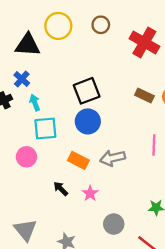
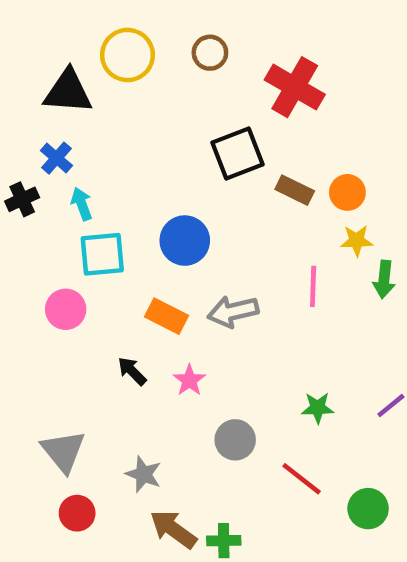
black square: (87, 91) -> (237, 153), moved

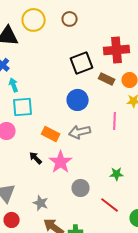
red cross: (295, 87) -> (117, 50), moved, turned -35
blue circle: (185, 241) -> (78, 100), moved
pink star: (189, 380) -> (61, 162), size x1.6

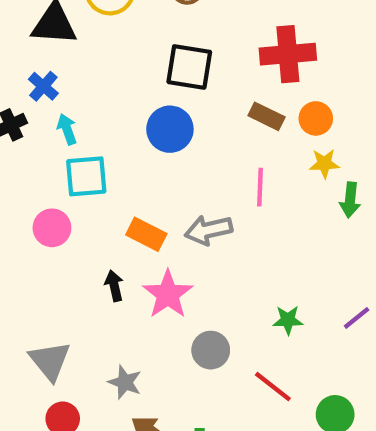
black square: (82, 63) -> (189, 67), moved, turned 30
blue circle: (78, 100) -> (170, 129), moved
pink line: (115, 121) -> (260, 187), moved
black arrow: (36, 158) -> (114, 286), turned 32

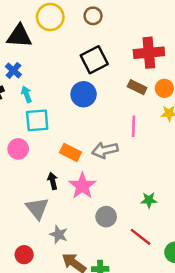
black square: (189, 67) -> (94, 60), turned -36
gray triangle: (50, 361) -> (37, 208), moved

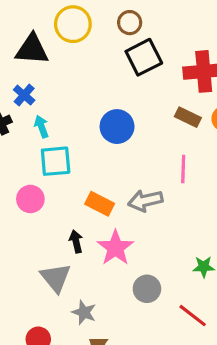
black square: (94, 60) -> (144, 57), moved

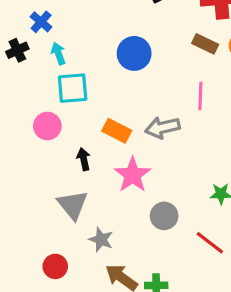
black arrow: (76, 242) -> (84, 159), moved

